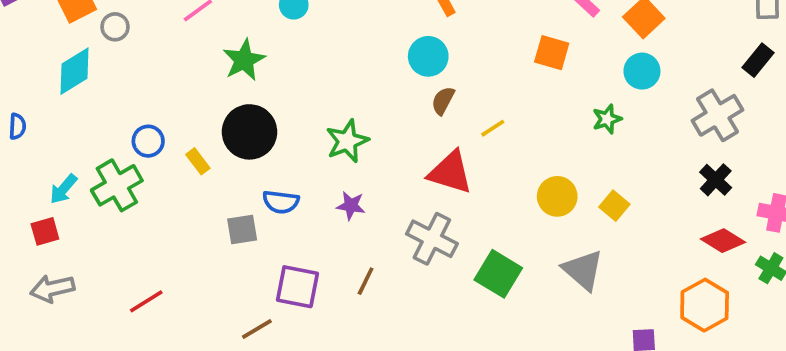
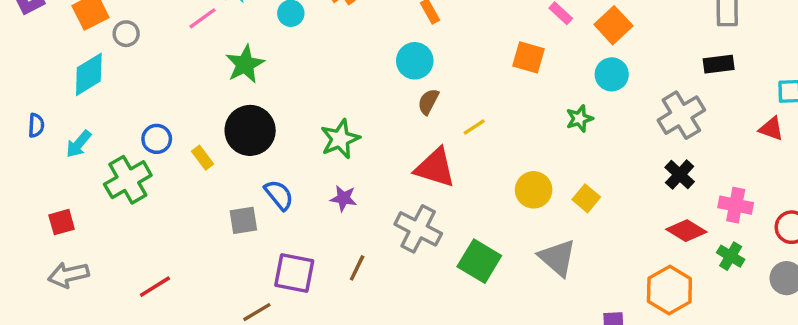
black rectangle: (758, 60) -> (719, 64), turned 44
cyan arrow: (63, 189) -> (79, 144), moved
blue semicircle: (281, 202) -> (279, 195), turned -136

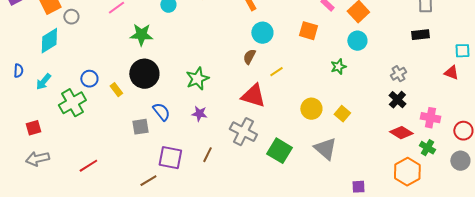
cyan circle: (415, 61) -> (262, 33), moved
green star: (245, 64) -> (141, 35), turned 30
gray cross: (681, 115) -> (398, 74), moved, size x0.6
orange hexagon: (669, 290) -> (407, 172), moved

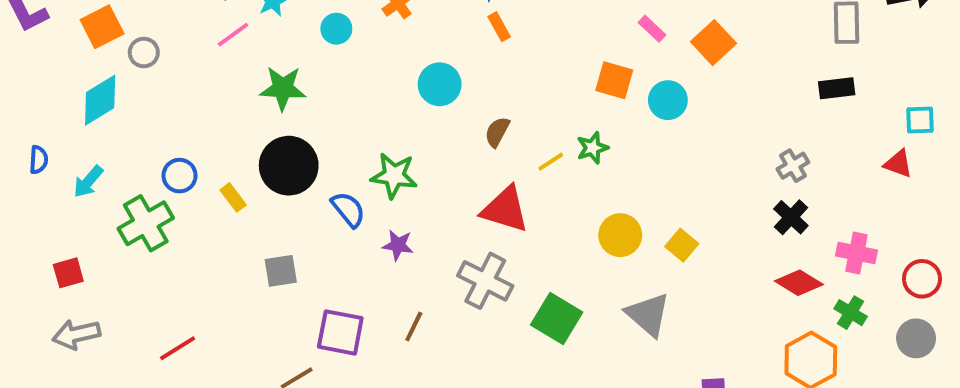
cyan circle: (262, 33) -> (440, 84), moved
cyan circle: (357, 41) -> (668, 100), moved
green star: (338, 67) -> (592, 148), moved
green star: (197, 79) -> (394, 176), turned 30
blue semicircle: (161, 112) -> (348, 209), moved

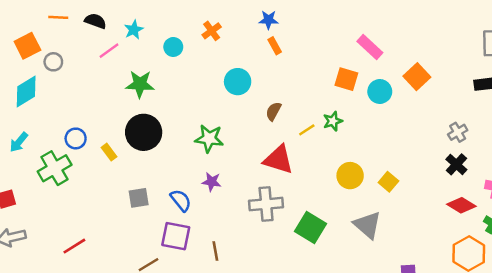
pink rectangle: (652, 29) -> (370, 47), size x1.5
orange square: (714, 43) -> (417, 77), moved
blue semicircle: (348, 209) -> (181, 200), moved
gray cross: (485, 281) -> (266, 204), turned -32
brown line: (414, 326) -> (215, 251), moved, turned -36

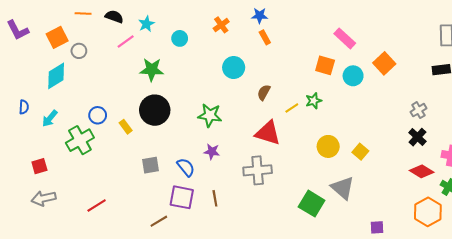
orange cross: (212, 31) -> (221, 25), moved
green square: (311, 227) -> (312, 204), moved
brown line: (215, 251) -> (215, 198), moved

